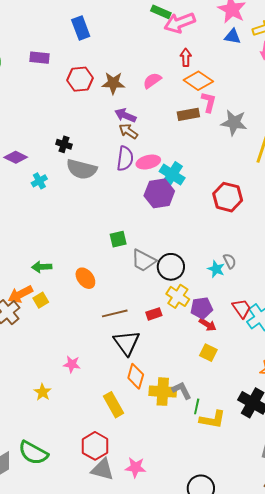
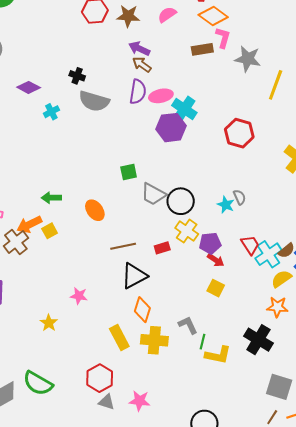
black triangle: (127, 343) -> (134, 276), turned 36
yellow cross: (163, 392) -> (154, 340), moved
gray triangle: (103, 469) -> (107, 402), size x0.7

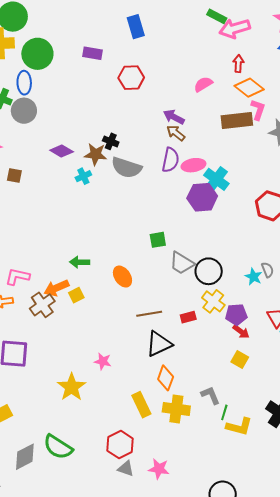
brown star: (128, 16) -> (96, 154), moved
brown rectangle: (202, 49) -> (237, 121), size x1.4
yellow star: (49, 323) -> (72, 387), size x1.6

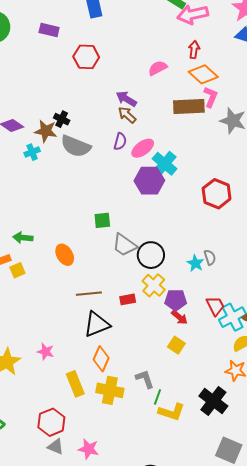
purple semicircle: (171, 160) -> (120, 141), size x0.7
pink ellipse: (193, 165) -> (143, 148), turned -30
pink star: (103, 361) -> (46, 352), moved

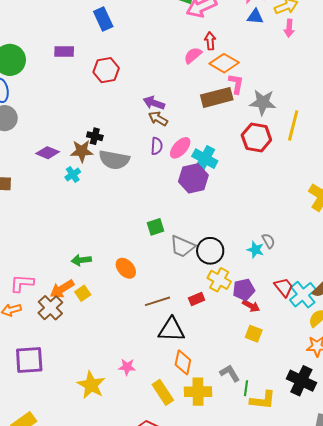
pink semicircle: (158, 68) -> (193, 55), moved
red hexagon: (217, 194) -> (256, 138), moved
black triangle: (97, 324) -> (171, 330), turned 36

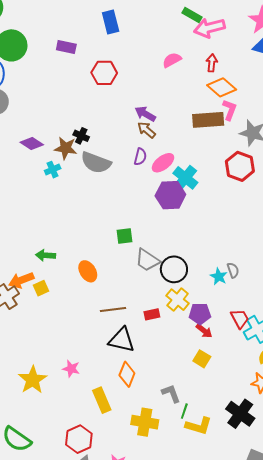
pink semicircle: (193, 55) -> (172, 60), moved
yellow cross: (198, 392) -> (145, 422), moved

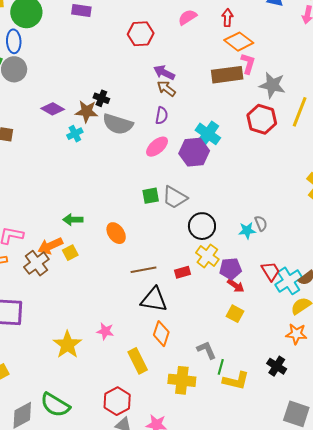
red hexagon: (104, 73) -> (141, 34), moved
pink ellipse: (163, 163) -> (157, 147), moved
gray trapezoid: (147, 260) -> (175, 197), moved
cyan star: (219, 276) -> (247, 230), turned -30
black cross: (240, 414) -> (277, 366), size x0.7

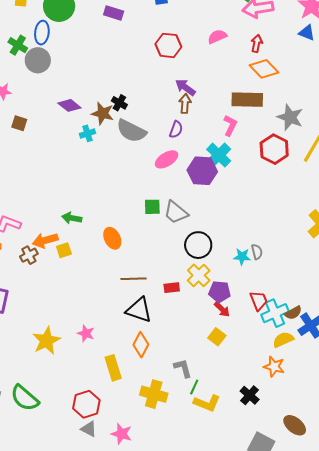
pink L-shape: (248, 63) -> (230, 125), moved
brown arrow: (166, 88) -> (185, 104), turned 48
brown cross: (36, 263) -> (29, 255), size x0.7

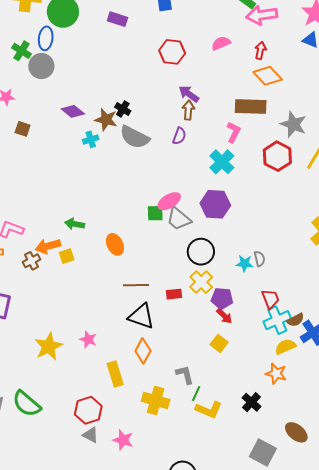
pink ellipse: (167, 159) -> (169, 201), moved
purple hexagon: (202, 171) -> (215, 204), moved
red trapezoid: (259, 301) -> (270, 299), moved

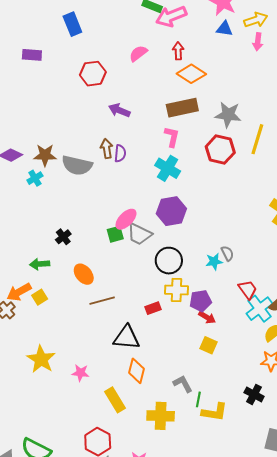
black cross: (123, 109) -> (63, 237), moved, turned 35
brown arrow: (188, 110) -> (107, 149), moved
yellow cross: (201, 282) -> (176, 290), turned -30
brown line: (136, 285) -> (102, 301), moved
yellow star: (49, 346) -> (41, 359), moved

